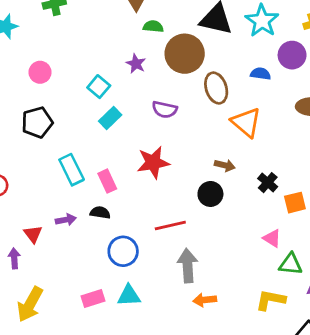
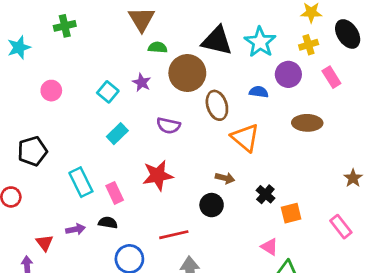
cyan square: (99, 87) -> (108, 92), moved
black pentagon: (37, 122) -> (32, 151), moved

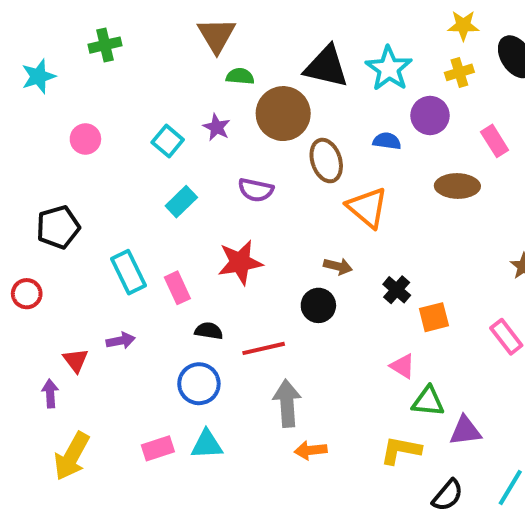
pink rectangle: (331, 77) -> (495, 141), moved
black semicircle: (108, 223) -> (209, 331), moved

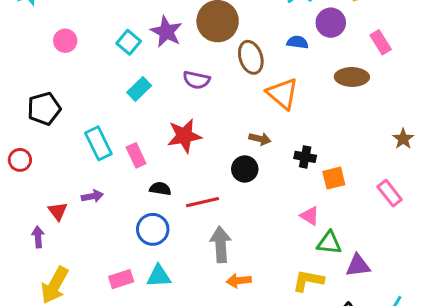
purple star: (217, 127) -> (166, 32), size x1.5
black cross: (397, 290) -> (305, 157), turned -30

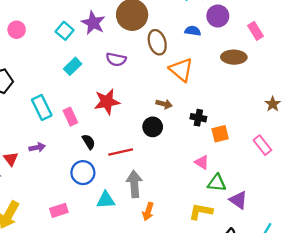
black semicircle: (160, 189) -> (89, 142), turned 49
purple triangle: (358, 266) -> (238, 200), turned 42
cyan triangle: (159, 276) -> (106, 200), moved
orange arrow: (239, 281) -> (148, 211), turned -66

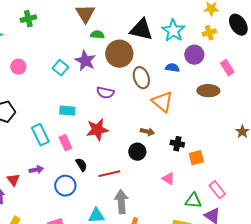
cyan rectangle: (73, 66) -> (67, 111), moved, turned 49
pink rectangle: (262, 145) -> (217, 190), moved
pink triangle: (202, 162) -> (168, 179), moved
blue circle: (83, 173) -> (65, 186), moved

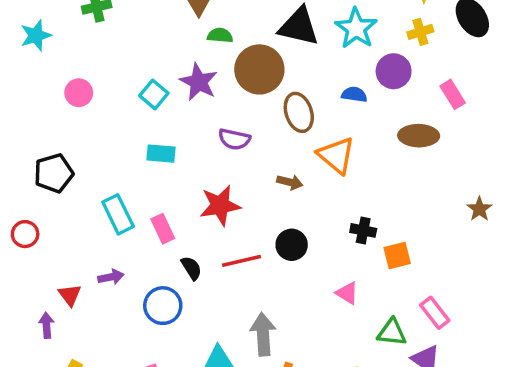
cyan rectangle: (67, 111) -> (161, 154), moved
brown arrow: (147, 132) -> (290, 182), moved
red line: (109, 174) -> (242, 261), moved

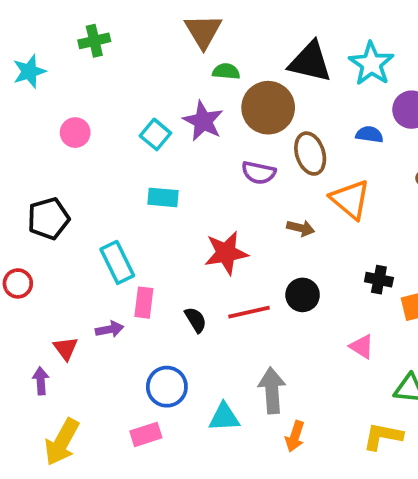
purple semicircle: (234, 139) -> (259, 173), moved
pink rectangle: (163, 229) -> (144, 303), moved, turned 32
blue circle: (163, 306) -> (167, 387), moved

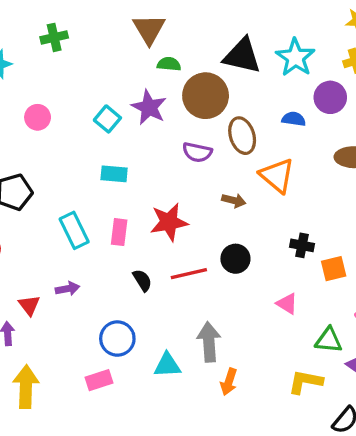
pink rectangle: (144, 303) -> (119, 232), moved
yellow arrow: (62, 442) -> (26, 387), turned 153

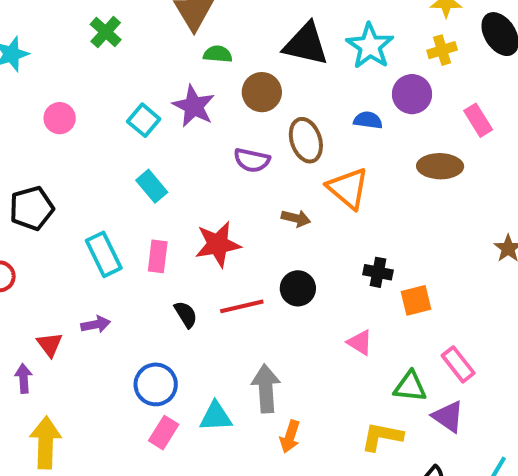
green cross: (54, 37) -> (106, 32), moved, turned -35
brown circle: (206, 96) -> (262, 92), size x0.7
cyan rectangle: (114, 174) -> (152, 186), turned 45
pink rectangle: (99, 380) -> (164, 433), moved, turned -40

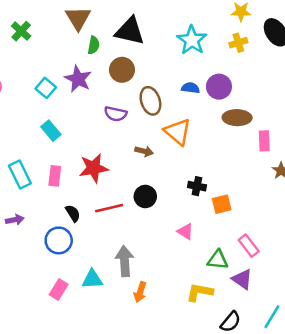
black triangle: (306, 44) -> (130, 31), moved
green semicircle: (218, 54) -> (94, 45), turned 96
purple circle: (412, 94) -> (219, 87), moved
pink rectangle: (478, 120) -> (264, 141), moved, turned 30
blue circle: (156, 384) -> (59, 240), moved

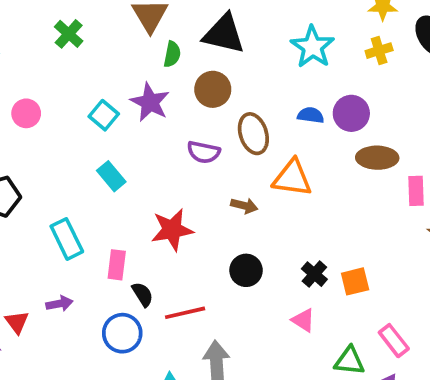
orange triangle: (178, 132) -> (292, 178), turned -32
pink rectangle: (55, 176) -> (117, 265), moved
black cross: (197, 186) -> (314, 274), moved, turned 30
red line: (109, 208) -> (185, 313), moved

